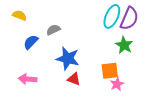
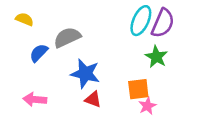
gray semicircle: (53, 30) -> (67, 37), size x1.5

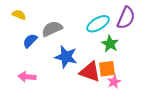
cyan ellipse: (141, 21) -> (98, 24), moved, turned 35
green star: (156, 57) -> (110, 44), moved
red triangle: (93, 99) -> (90, 72), moved, size x1.6

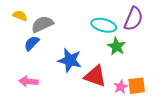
cyan ellipse: (98, 24) -> (104, 25), turned 45
gray semicircle: (52, 29) -> (42, 24), moved
orange square: (107, 69) -> (137, 86), moved

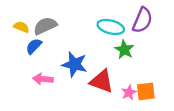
yellow semicircle: (20, 16) -> (21, 27), moved
pink arrow: (28, 81) -> (43, 79), moved

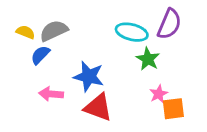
red triangle: (102, 81) -> (98, 107), moved
pink star: (129, 93) -> (159, 94), moved

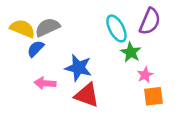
yellow semicircle: (26, 32) -> (22, 28), size x1.5
cyan ellipse: (132, 32) -> (116, 28), turned 48
pink star: (159, 94) -> (145, 75), moved

